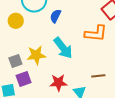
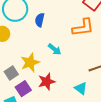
cyan arrow: (63, 48) -> (55, 49), size x0.6
red star: (58, 83) -> (47, 82), moved

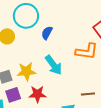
cyan arrow: (55, 49) -> (54, 65), size x1.5

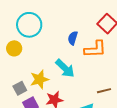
blue semicircle: (47, 33) -> (73, 38), moved

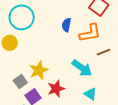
cyan arrow: (65, 68) -> (82, 68), moved
brown line: (104, 91) -> (104, 52), moved

